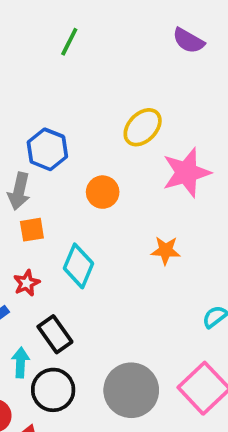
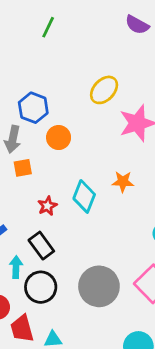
orange circle: (103, 192) -> (59, 138), moved
cyan diamond: (79, 266) -> (84, 196), moved
red star: (27, 283) -> (47, 206), moved

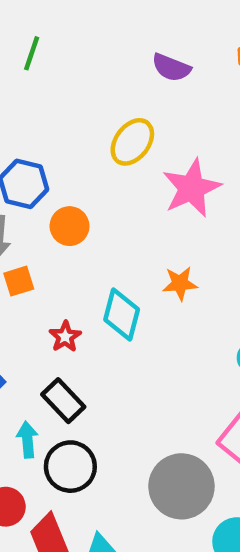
purple semicircle: (137, 25) -> (171, 68), moved
gray circle: (99, 286) -> (181, 486), moved

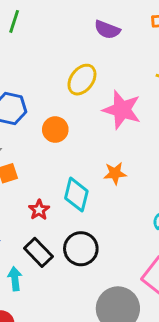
pink star: (192, 188) -> (122, 110), turned -30
orange circle: (70, 226) -> (55, 130), moved
black circle: (70, 467) -> (81, 249), moved

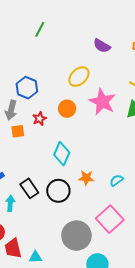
orange circle: (55, 130) -> (67, 109), moved
orange star: (115, 173) -> (86, 178), moved
red star: (39, 210) -> (39, 119), moved

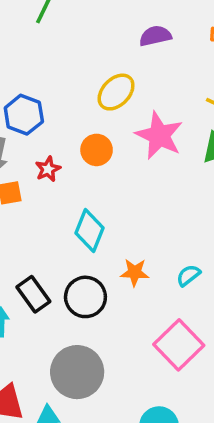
purple semicircle: (102, 46) -> (155, 36), turned 138
gray circle: (76, 236) -> (77, 372), moved

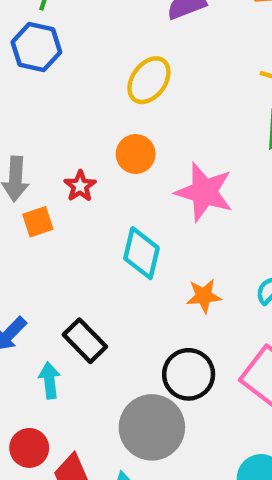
blue hexagon: (24, 115) -> (36, 47), moved
pink star: (159, 136) -> (204, 192), moved
black circle: (85, 297) -> (189, 374), moved

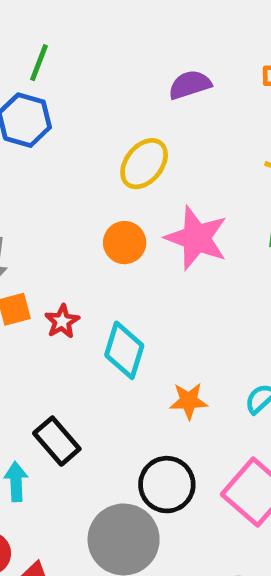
red star: (80, 186) -> (62, 321), moved
pink star: (204, 192) -> (196, 238), moved

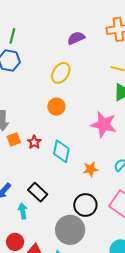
pink star: (196, 238) -> (104, 125), moved

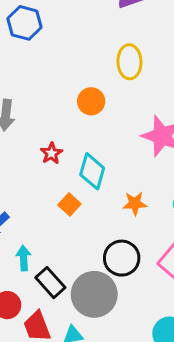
yellow ellipse: (61, 73) -> (129, 62), moved, turned -40
orange square: (14, 139) -> (69, 204), moved, turned -32
black rectangle: (38, 192) -> (50, 283), moved

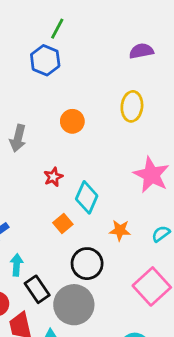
orange circle: (91, 101) -> (72, 121), moved
black circle: (122, 258) -> (87, 264), moved

